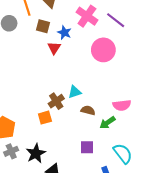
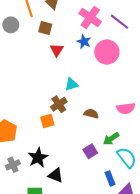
blue star: (64, 32) -> (84, 42), moved
cyan triangle: (75, 92) -> (71, 84), moved
green arrow: (107, 123) -> (111, 139), moved
purple square: (87, 147) -> (90, 151), turned -32
gray cross: (11, 151) -> (13, 165), moved

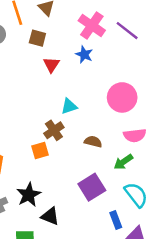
pink circle: (107, 52) -> (122, 97), moved
green arrow: (111, 139) -> (123, 162), moved
purple square: (90, 151) -> (92, 187), size x1.5

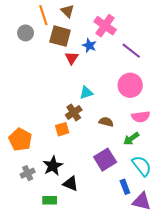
purple line: (127, 31) -> (131, 51), moved
brown square: (37, 38) -> (60, 36), size x1.5
blue star: (84, 55) -> (89, 45), moved

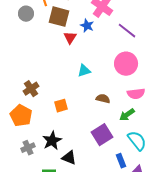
brown cross: (74, 112) -> (31, 89), moved

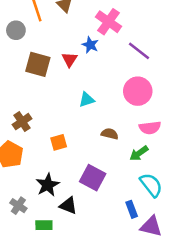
brown square: (59, 17) -> (38, 64), moved
purple square: (102, 135) -> (93, 178), moved, turned -30
gray cross: (28, 148) -> (18, 206), moved, turned -32

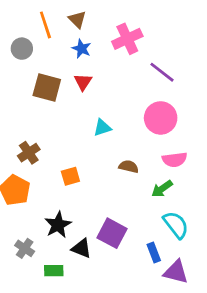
pink cross: (108, 22) -> (127, 39), turned 30
blue star: (90, 45) -> (82, 49), moved
purple square: (93, 178) -> (112, 233), moved

